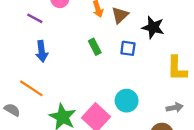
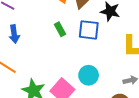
blue square: (128, 48) -> (89, 30), size x1.5

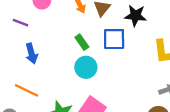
cyan circle: (89, 75) -> (86, 67), moved

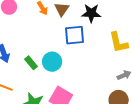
green rectangle: (82, 42) -> (31, 63), moved

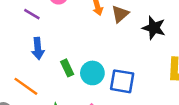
blue square: (74, 35) -> (122, 81), moved

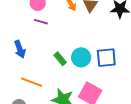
purple line: (32, 14) -> (41, 22), moved
blue arrow: (38, 49) -> (20, 49), moved

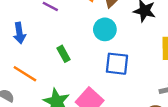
cyan circle: (81, 57) -> (105, 29), moved

